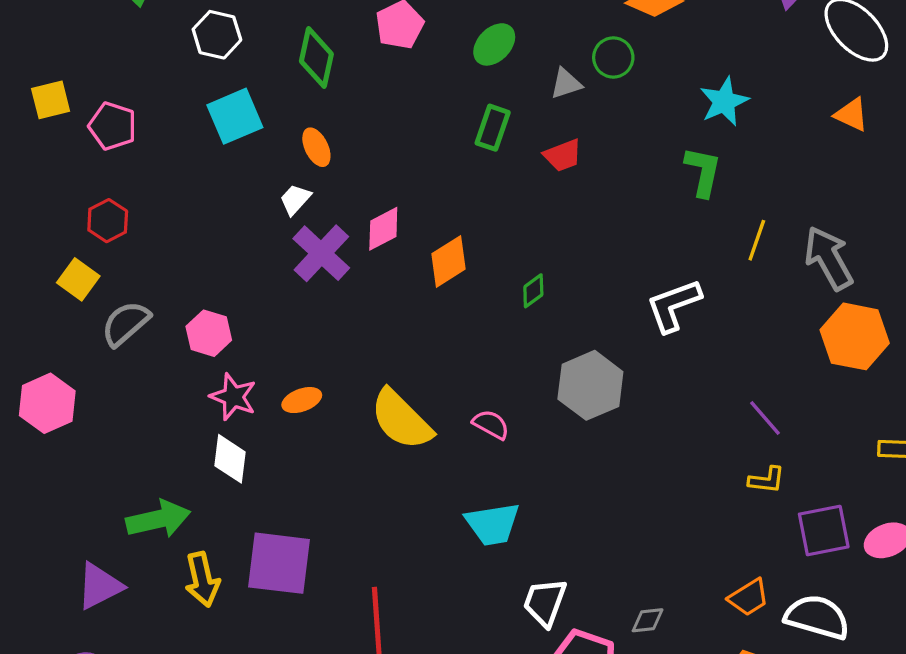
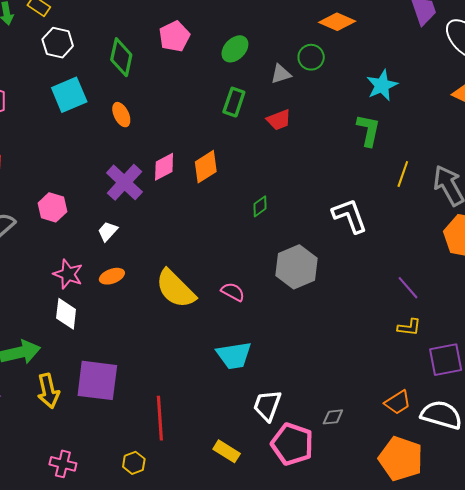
white trapezoid: (295, 199) -> (108, 231), moved
orange diamond: (449, 261) -> (206, 167), moved
white L-shape: (674, 305) -> (350, 216), turned 90
pink hexagon: (209, 333) -> (52, 207), moved

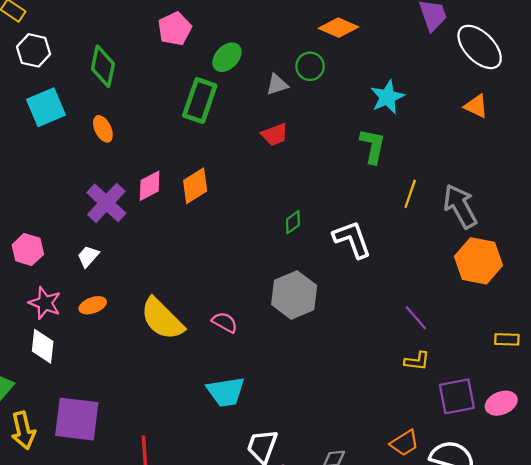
pink pentagon: (174, 36) -> (175, 29), moved
green rectangle: (234, 102) -> (200, 100), moved, size x1.4
green diamond: (260, 206) -> (293, 222), moved
pink hexagon: (52, 207) -> (28, 250), moved

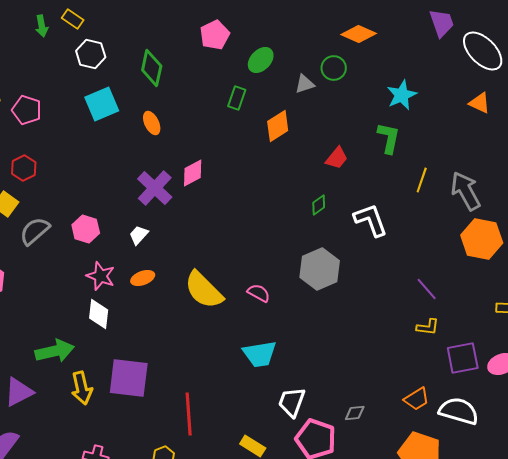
green rectangle: (200, 100) -> (237, 98), size x0.6
red trapezoid: (275, 135) -> (337, 158), moved, turned -30
orange diamond: (195, 186) -> (278, 126), moved

